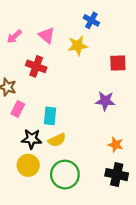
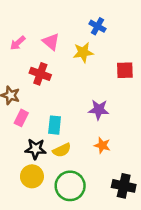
purple star: (105, 101) -> (99, 110), moved
orange star: (116, 145) -> (102, 145), moved

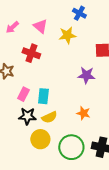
purple star: (99, 110) -> (86, 75), moved
pink rectangle: (21, 118) -> (23, 94), moved
yellow circle: (32, 176) -> (40, 139), moved
green circle: (70, 186) -> (71, 147), moved

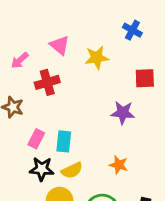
blue cross: (79, 13) -> (132, 30), moved
pink arrow: (12, 27) -> (20, 60), moved
red cross: (31, 53) -> (47, 82), turned -36

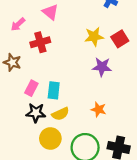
yellow star: (97, 58) -> (94, 37), moved
red square: (145, 78) -> (120, 39), turned -30

